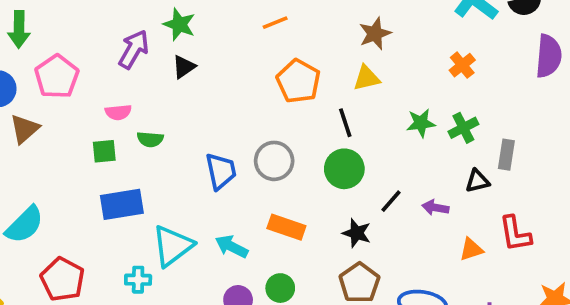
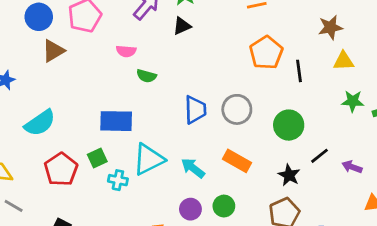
yellow triangle: (367, 78) -> (344, 61), moved
black line: (345, 123) -> (299, 71), moved
green square: (104, 151) -> (97, 158), moved, turned -30

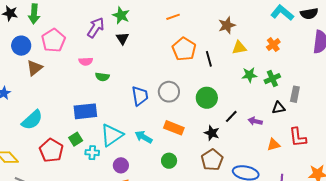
black triangle: (182, 26) -> (122, 38), turned -32
purple circle: (190, 209) -> (121, 165), moved

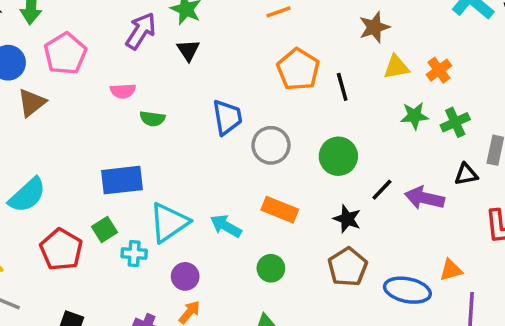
orange cross: (273, 45) -> (439, 70), moved
blue trapezoid: (140, 96) -> (227, 117), moved
purple arrow: (255, 121) -> (424, 198), size x1.5
orange triangle: (274, 145) -> (451, 270), moved

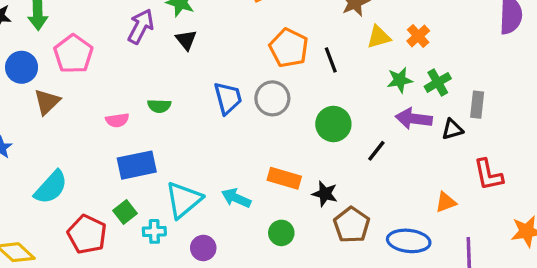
pink semicircle: (123, 91) -> (117, 120), moved
gray circle: (271, 145) -> (272, 98), moved
purple arrow: (424, 198) -> (414, 119), moved
black star: (347, 219) -> (325, 194), moved
orange triangle: (451, 270) -> (446, 202), moved

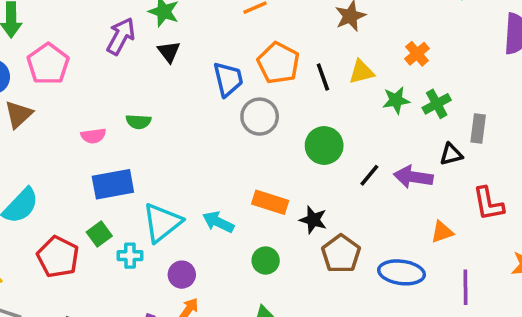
yellow triangle: (379, 37) -> (361, 72), moved
blue trapezoid: (228, 98) -> (228, 79), moved
purple arrow: (414, 119) -> (413, 177), moved

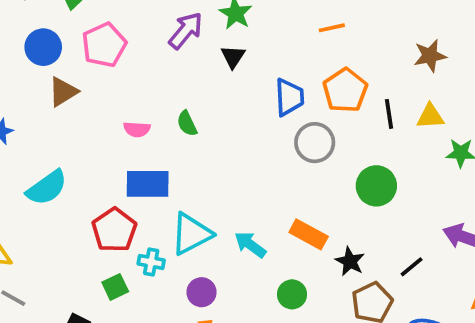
green semicircle: (138, 122) -> (187, 123), turned 50
black line: (369, 175) -> (412, 267), moved
green square: (99, 234) -> (115, 287), moved
red pentagon: (58, 257) -> (114, 230), moved

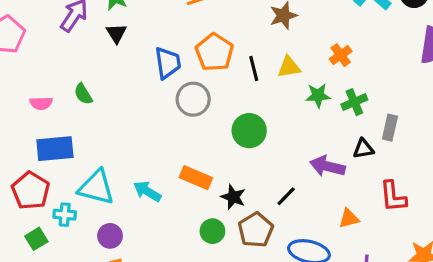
cyan triangle: (191, 234) -> (96, 187), turned 48
green circle: (292, 294) -> (212, 231), moved

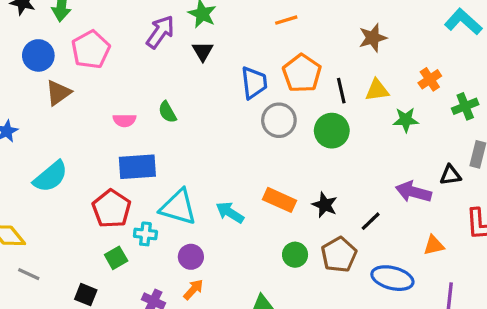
green cross: (354, 102) -> (465, 106), moved
green circle: (249, 131) -> (332, 131), moved
black star: (233, 197) -> (325, 205), moved

